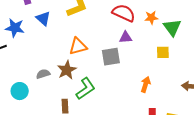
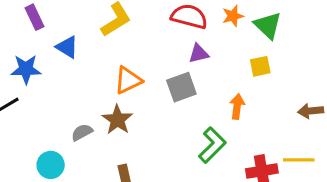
orange arrow: (146, 84) -> (237, 106), moved
green L-shape: (85, 89) -> (212, 145), moved

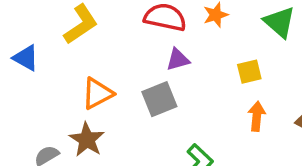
green triangle: (268, 25) -> (280, 22), moved
orange arrow: (237, 106) -> (257, 116), moved

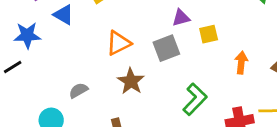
yellow square: (249, 72) -> (209, 34), moved
brown star: (87, 140) -> (131, 81), moved

